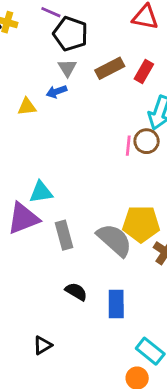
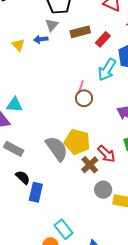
yellow triangle: (27, 107) -> (18, 45), turned 40
brown circle: (147, 141) -> (84, 98), moved
gray rectangle: (64, 235) -> (14, 149), moved, turned -60
blue rectangle: (116, 304) -> (36, 192), moved

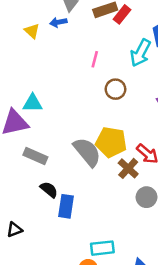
red rectangle: (103, 39) -> (122, 14), moved
pink line: (81, 87) -> (95, 59), moved
cyan rectangle: (64, 229) -> (102, 248), turned -54

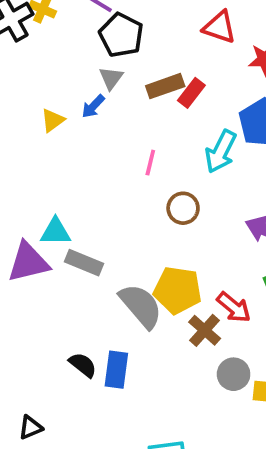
blue arrow: (58, 22) -> (93, 106), turned -35
yellow triangle: (32, 31) -> (53, 120), turned 42
gray rectangle: (35, 156) -> (84, 263), moved
blue rectangle: (66, 206) -> (116, 370), moved

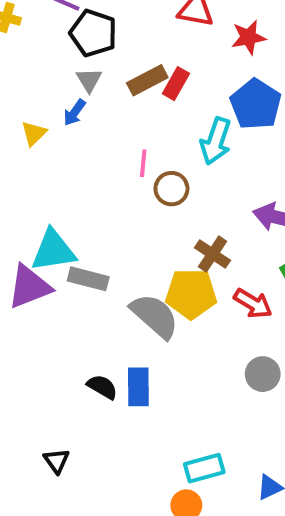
brown circle: (183, 208) -> (171, 189), moved
cyan triangle: (55, 232) -> (53, 251), size x1.4
brown cross: (205, 330) -> (213, 254), moved
black triangle: (30, 427) -> (56, 461), turned -35

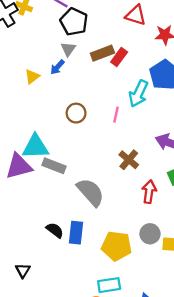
pink line: (143, 163) -> (116, 115), moved
brown circle: (171, 189) -> (76, 113), moved
yellow pentagon: (191, 294) -> (117, 246), moved
red arrow: (253, 303) -> (149, 192), turned -120

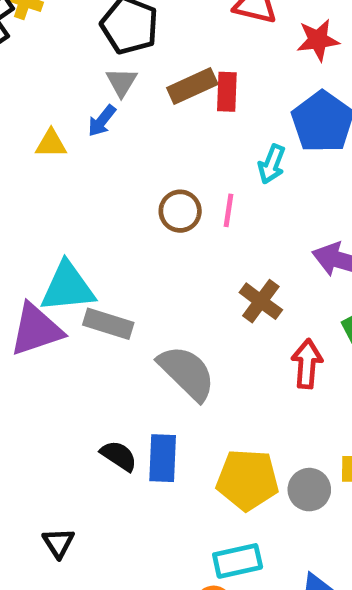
red rectangle: (119, 57) -> (227, 92), turned -30
yellow triangle: (32, 77) -> (51, 144), turned 42
cyan arrow: (138, 94) -> (272, 164), size x0.7
brown circle: (76, 113) -> (180, 211), moved
gray circle: (150, 234) -> (309, 490), moved

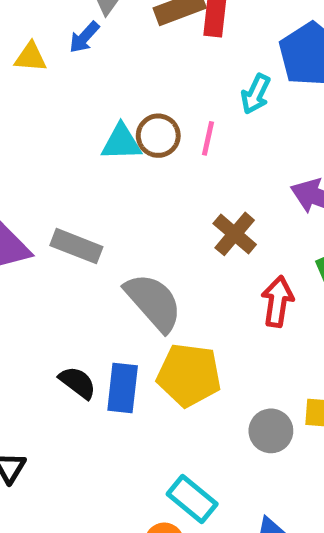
cyan triangle: (68, 287) -> (121, 142), moved, size x0.7
yellow pentagon: (248, 480) -> (189, 375), moved
cyan rectangle: (238, 561) -> (192, 499), turned 48

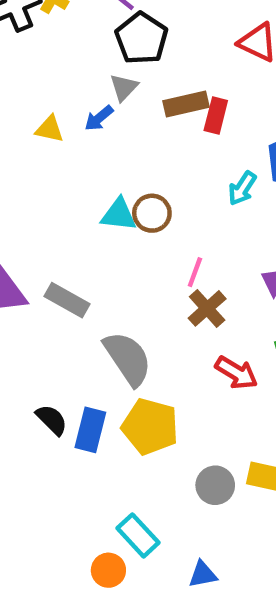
pink line: (208, 138) -> (195, 272), moved
red arrow: (277, 302) -> (236, 373), turned 105

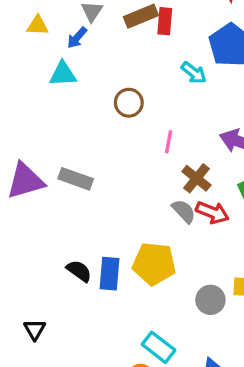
yellow triangle: (50, 129) -> (38, 25), moved
cyan arrow: (242, 188) -> (194, 73), turned -76
cyan triangle: (119, 215) -> (63, 74), moved
brown cross: (207, 308) -> (196, 178), moved
gray semicircle: (128, 358) -> (184, 211), moved, size x0.6

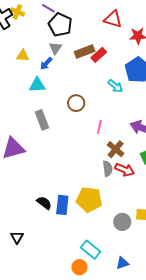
red rectangle: (165, 21) -> (99, 55), turned 42
gray rectangle: (76, 179) -> (42, 120), moved, turned 48
gray semicircle: (184, 211) -> (108, 169), turned 35

